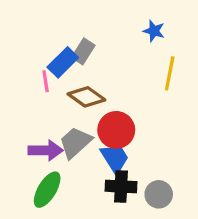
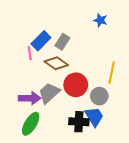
gray rectangle: (83, 51) -> (62, 42), moved
yellow line: (170, 73) -> (112, 73), moved
blue trapezoid: (115, 158) -> (94, 117), moved
gray circle: (159, 194) -> (99, 96), moved

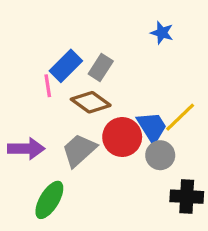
yellow line: (112, 73) -> (180, 117), turned 35
purple arrow: (30, 98) -> (26, 149), moved
blue trapezoid: (94, 117) -> (152, 127), moved
black cross: (79, 122) -> (187, 197), moved

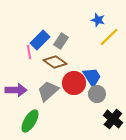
yellow line: (180, 117) -> (109, 37), moved
black cross: (187, 197) -> (113, 119), turned 36

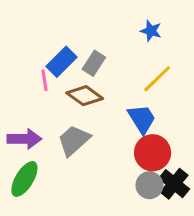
yellow line: (109, 37) -> (157, 79), moved
red circle: (74, 83) -> (153, 153), moved
gray circle: (97, 94) -> (149, 185), moved
green ellipse: (30, 121) -> (24, 179), moved

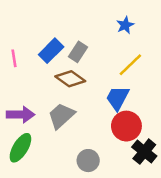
blue star: (151, 31) -> (125, 25), turned 30
pink line: (44, 80) -> (14, 58), moved
blue trapezoid: (142, 119) -> (118, 98), turned -120
gray circle: (149, 185) -> (88, 161), moved

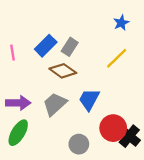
blue star: (125, 25) -> (121, 23), moved
blue trapezoid: (118, 98) -> (89, 99), moved
red circle: (126, 126) -> (113, 128), moved

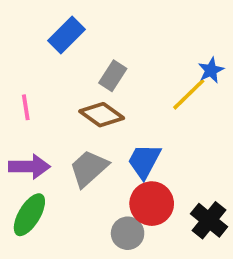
blue star: (121, 23) -> (211, 70), moved
blue rectangle: (46, 46) -> (66, 35), moved
pink line: (12, 53) -> (26, 107), moved
red circle: (113, 128) -> (152, 204), moved

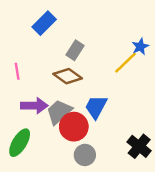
purple arrow: (29, 167) -> (34, 106), moved
red circle: (152, 204) -> (74, 127), moved

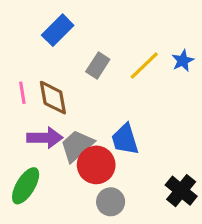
yellow line: (126, 63) -> (144, 65), moved
brown diamond: (68, 76) -> (53, 98), moved, turned 44
blue trapezoid: (96, 107) -> (125, 139), turned -45

